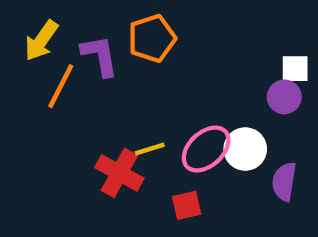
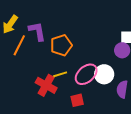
orange pentagon: (152, 38) -> (61, 45), moved

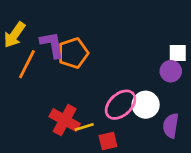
orange pentagon: (61, 45) -> (73, 53), moved
yellow line: (60, 74) -> (84, 127), moved

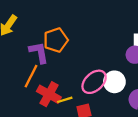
purple L-shape: (52, 45) -> (39, 52), moved
orange line: (27, 64) -> (31, 76), moved

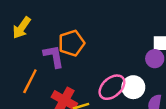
orange line: (31, 76) -> (30, 81), moved

